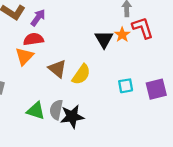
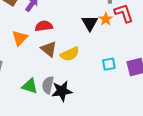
red semicircle: (33, 39) -> (44, 26), moved
yellow semicircle: (81, 74) -> (70, 54), turned 30

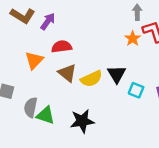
black triangle: (90, 23) -> (117, 74), moved
cyan square: (109, 64) -> (136, 90), turned 32
gray semicircle: (48, 85) -> (31, 107), moved

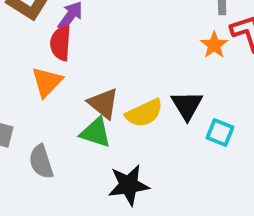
red semicircle: (62, 47) -> (61, 43), moved, turned -78
gray semicircle: (31, 107) -> (41, 162), turned -30
green triangle: (46, 115) -> (96, 133), moved

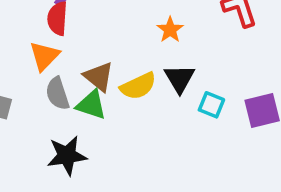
orange star: (214, 45) -> (170, 30), moved
gray semicircle: (41, 162) -> (57, 94), moved
black star: (129, 185) -> (67, 156), moved

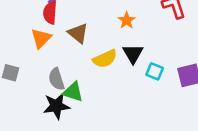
brown triangle: (99, 77) -> (78, 33), moved
gray semicircle: (57, 94) -> (56, 79), moved
green triangle: (91, 105) -> (73, 92), moved

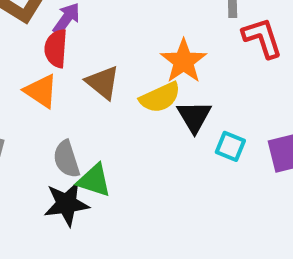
orange star: (127, 20) -> (184, 61), size x1.5
orange triangle: (41, 38) -> (41, 91), turned -40
yellow semicircle: (105, 59) -> (160, 97), moved

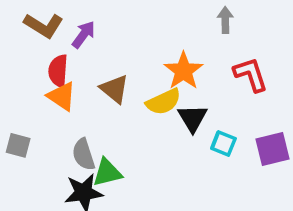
red L-shape: (262, 38) -> (251, 74), moved
red semicircle: (56, 48) -> (58, 71), moved
green triangle: (94, 180) -> (107, 173), turned -32

